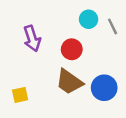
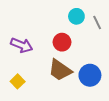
purple arrow: (32, 38) -> (22, 45), moved, turned -50
yellow square: (20, 95) -> (18, 81), turned -32

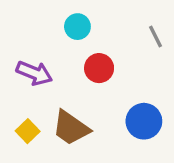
cyan circle: (76, 16) -> (77, 27), moved
brown trapezoid: (60, 70) -> (71, 128), moved

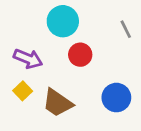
cyan circle: (77, 27) -> (63, 21), size x1.5
yellow square: (28, 131) -> (23, 91), moved

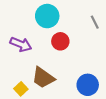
yellow square: (23, 91) -> (21, 89), moved
blue circle: (116, 98) -> (88, 85), moved

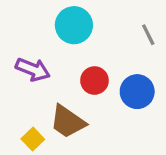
red circle: (60, 41) -> (94, 81), moved
blue circle: (88, 85) -> (137, 92), moved

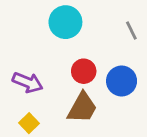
purple arrow: (33, 69) -> (28, 82), moved
brown trapezoid: (68, 122) -> (82, 108), moved, turned -96

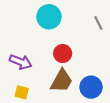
blue circle: (122, 81) -> (91, 87), moved
yellow square: (29, 123) -> (22, 92), turned -32

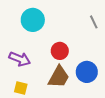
cyan circle: (49, 17) -> (33, 20), moved
blue circle: (91, 87) -> (87, 72), moved

